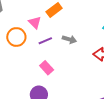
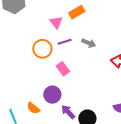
orange circle: (16, 37) -> (42, 49), moved

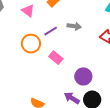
pink triangle: (56, 22) -> (28, 11), moved
purple circle: (52, 95) -> (83, 76), moved

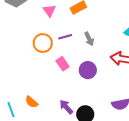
gray arrow: (74, 26) -> (89, 39), turned 40
purple circle: (83, 76) -> (88, 70), moved

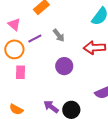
pink triangle: (49, 11) -> (14, 24), moved
pink rectangle: (63, 64) -> (20, 72), moved, turned 48

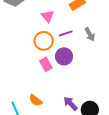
purple circle: (64, 66) -> (64, 56), moved
pink rectangle: (20, 72) -> (46, 64), turned -40

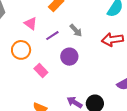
orange circle: (44, 41) -> (21, 50), moved
purple circle: (64, 56) -> (69, 57), moved

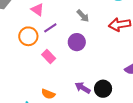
purple line: (52, 36) -> (50, 28), moved

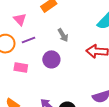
pink rectangle: (49, 56) -> (21, 68), turned -48

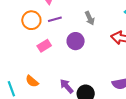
pink rectangle: (21, 68) -> (44, 46), turned -48

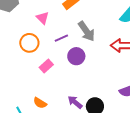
gray arrow: (90, 18) -> (86, 31), size x1.5
purple line: (55, 19) -> (61, 38), moved

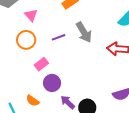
pink triangle: (43, 18) -> (31, 15), moved
purple circle: (76, 56) -> (52, 83), moved

